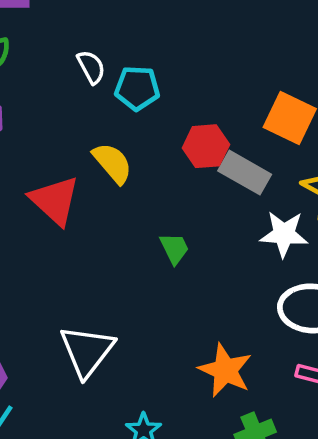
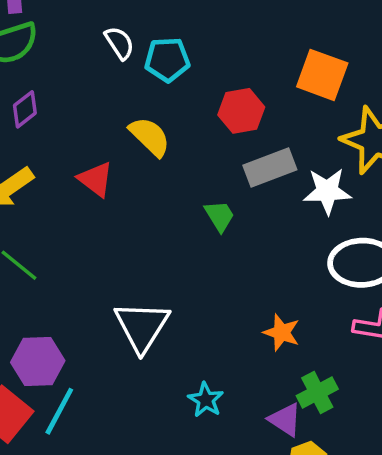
gray rectangle: (245, 173) -> (270, 168), moved, turned -45
red triangle: (55, 200) -> (96, 179), size x0.7
orange star: (225, 370) -> (282, 332), size x0.7

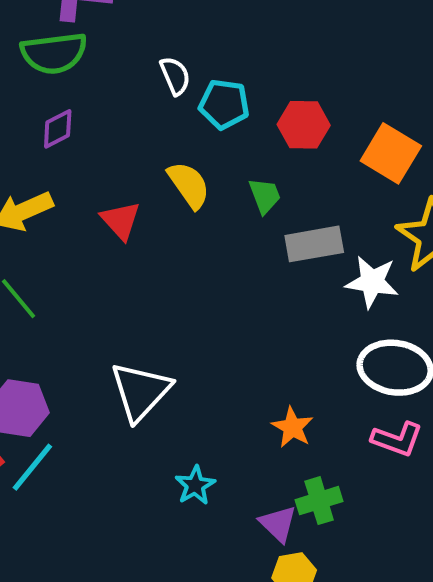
red hexagon: (241, 111) -> (304, 125), moved
green trapezoid: (219, 216) -> (265, 196), moved

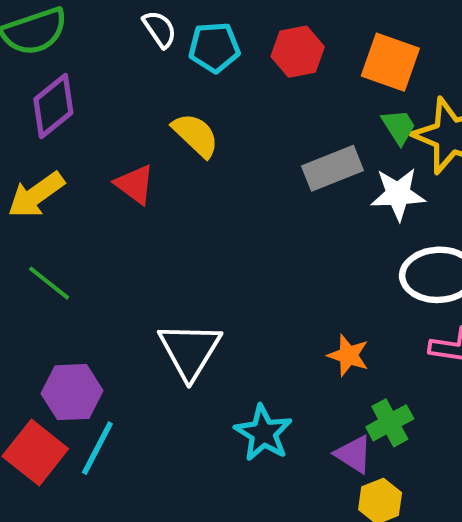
purple diamond: (58, 129) -> (53, 106), size x1.5
green trapezoid: (265, 196) -> (399, 127), moved
cyan star: (195, 485) -> (263, 433), size x1.4

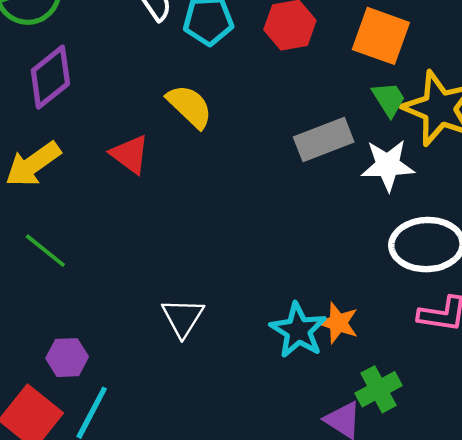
white triangle: (190, 350) -> (183, 317), size x0.7
purple hexagon: (72, 392) -> (67, 358), size x0.7
cyan star: (263, 433) -> (298, 330), moved

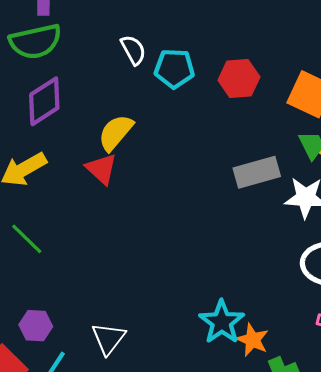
yellow semicircle: (190, 106) -> (116, 133), moved, turned -99
white triangle: (183, 317) -> (108, 338), moved
orange star: (338, 323) -> (252, 340), moved

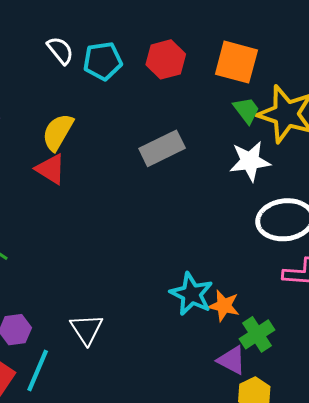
gray rectangle: (257, 172) -> (162, 148), moved

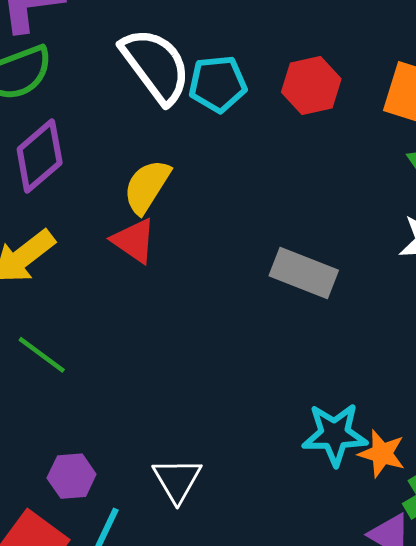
white semicircle: (60, 50) -> (156, 66), size x1.8
gray rectangle: (162, 148) -> (304, 273), moved, turned 45
cyan star: (191, 294) -> (335, 434), turned -30

